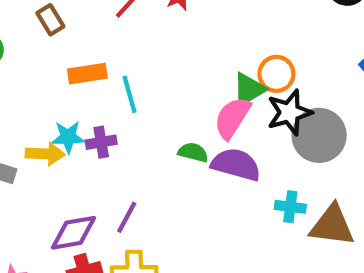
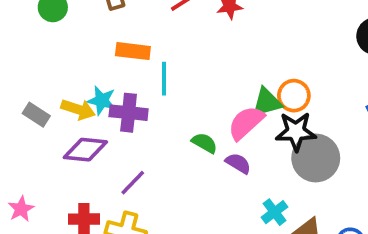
purple cross: (101, 142) -> (129, 113), size x1.4
purple semicircle: (236, 164) -> (238, 163), size x0.6
cyan cross: (290, 207) -> (275, 212), turned 30
purple diamond: (73, 233) -> (85, 150), moved

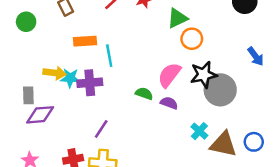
orange circle: (294, 96) -> (192, 39), moved
green triangle: (267, 102) -> (177, 18), moved
yellow arrow: (78, 109) -> (55, 73), moved
gray rectangle: (36, 115) -> (28, 95), turned 66
purple diamond: (85, 150) -> (40, 115), moved

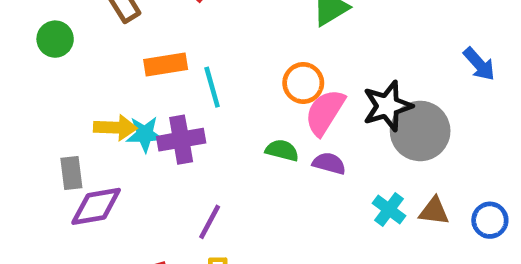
orange circle: (192, 39) -> (303, 83), moved
brown triangle: (223, 144) -> (434, 211), moved, size x0.6

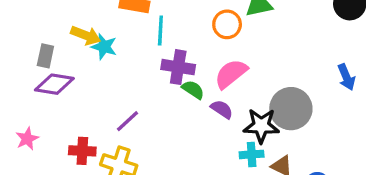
orange circle: (303, 83) -> (227, 24), moved
black star: (387, 106) -> (261, 126), moved
purple cross: (181, 140) -> (178, 67), moved
cyan cross: (389, 210) -> (252, 154), turned 30

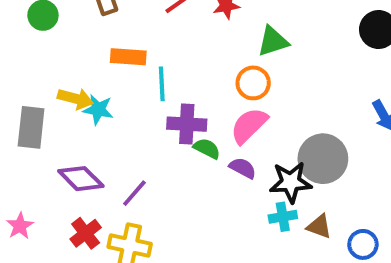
orange circle: (227, 24) -> (253, 83), moved
gray rectangle: (45, 56) -> (31, 127), size x1.5
purple diamond: (54, 84) -> (81, 179), moved, turned 42
red cross: (82, 151) -> (86, 233), turned -35

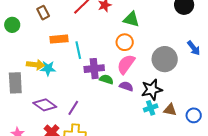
green triangle: (273, 41) -> (131, 19), turned 42
gray circle: (323, 159) -> (165, 59), moved

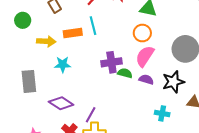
cyan line: (78, 50) -> (93, 26), moved
yellow arrow: (36, 65) -> (46, 41), moved
purple line: (73, 108) -> (91, 115), moved
cyan cross: (151, 108) -> (162, 113), moved, turned 32

